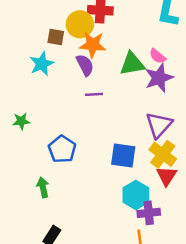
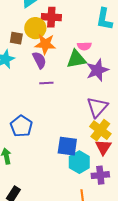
pink semicircle: (158, 56) -> (84, 46), moved, turned -40
blue square: (123, 156) -> (67, 146), moved
purple cross: (149, 213) -> (100, 175), moved

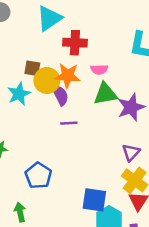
yellow circle: (35, 28) -> (47, 80), moved
pink semicircle: (84, 46) -> (99, 69), moved
purple triangle: (97, 107) -> (131, 152), size x0.7

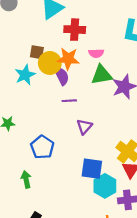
purple triangle: (131, 152) -> (84, 127), moved

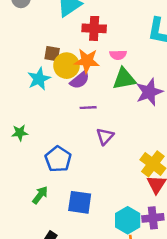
purple semicircle: (62, 76) -> (80, 80), turned 78
blue square: (92, 169) -> (80, 202), moved
green arrow: (26, 179) -> (40, 195), turned 49
cyan hexagon: (105, 186) -> (128, 220), moved

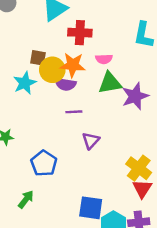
purple semicircle: (80, 80) -> (65, 84), turned 48
blue square: (80, 202) -> (91, 208), moved

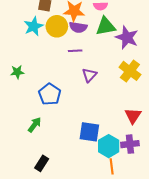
yellow circle: (52, 70) -> (57, 26), moved
purple semicircle: (65, 84) -> (78, 27), moved
purple star: (135, 96) -> (127, 37), turned -30
yellow cross: (139, 168) -> (130, 71), moved

